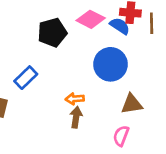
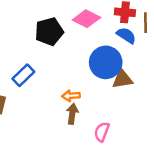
blue semicircle: (120, 26) -> (126, 35), moved
brown triangle: (132, 104) -> (122, 79), moved
pink semicircle: (121, 136) -> (102, 132), moved

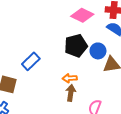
black pentagon: (49, 32) -> (76, 46), moved
blue circle: (106, 62) -> (98, 51), size x0.6

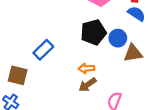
brown arrow: (71, 93) -> (88, 85), turned -133

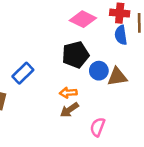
blue semicircle: (136, 14) -> (121, 35), turned -132
blue circle: (118, 38) -> (99, 71), moved

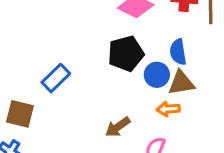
blue semicircle: (121, 35) -> (178, 52), moved
orange arrow: (68, 93) -> (168, 109), moved

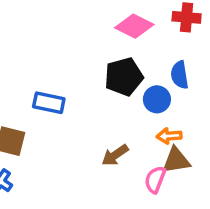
blue rectangle: (56, 78) -> (49, 103), turned 56
brown triangle: (181, 83) -> (176, 160), moved

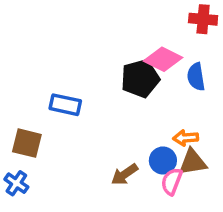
pink diamond: (134, 26) -> (163, 59), moved
blue circle: (157, 99) -> (163, 160), moved
brown arrow: (115, 155) -> (125, 174), moved

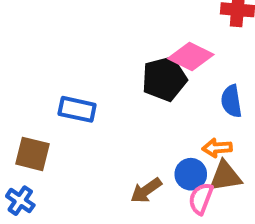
blue semicircle: (196, 77) -> (231, 101), moved

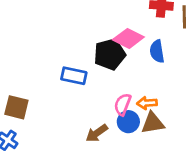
blue semicircle: (231, 101) -> (157, 51), moved
blue rectangle: (77, 109) -> (74, 76), moved
pink semicircle: (201, 199) -> (123, 104), moved

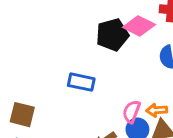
pink diamond: (128, 38) -> (139, 26), moved
black pentagon: (110, 54) -> (112, 35), moved

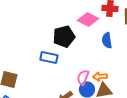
black pentagon: (112, 35) -> (64, 36), moved

